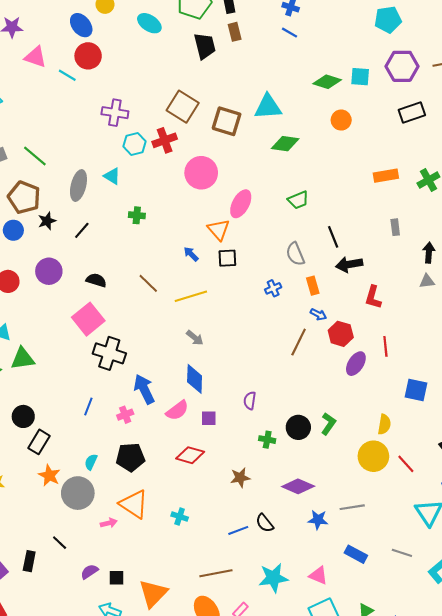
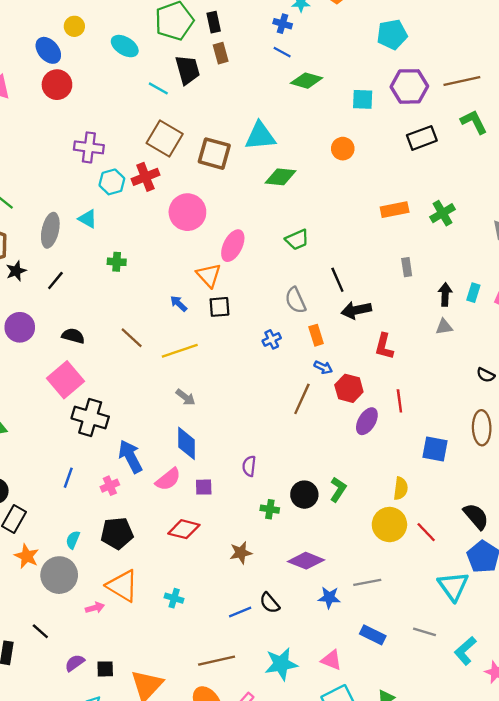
cyan line: (67, 75) -> (158, 88), moved
green diamond: (327, 82) -> (306, 81), moved

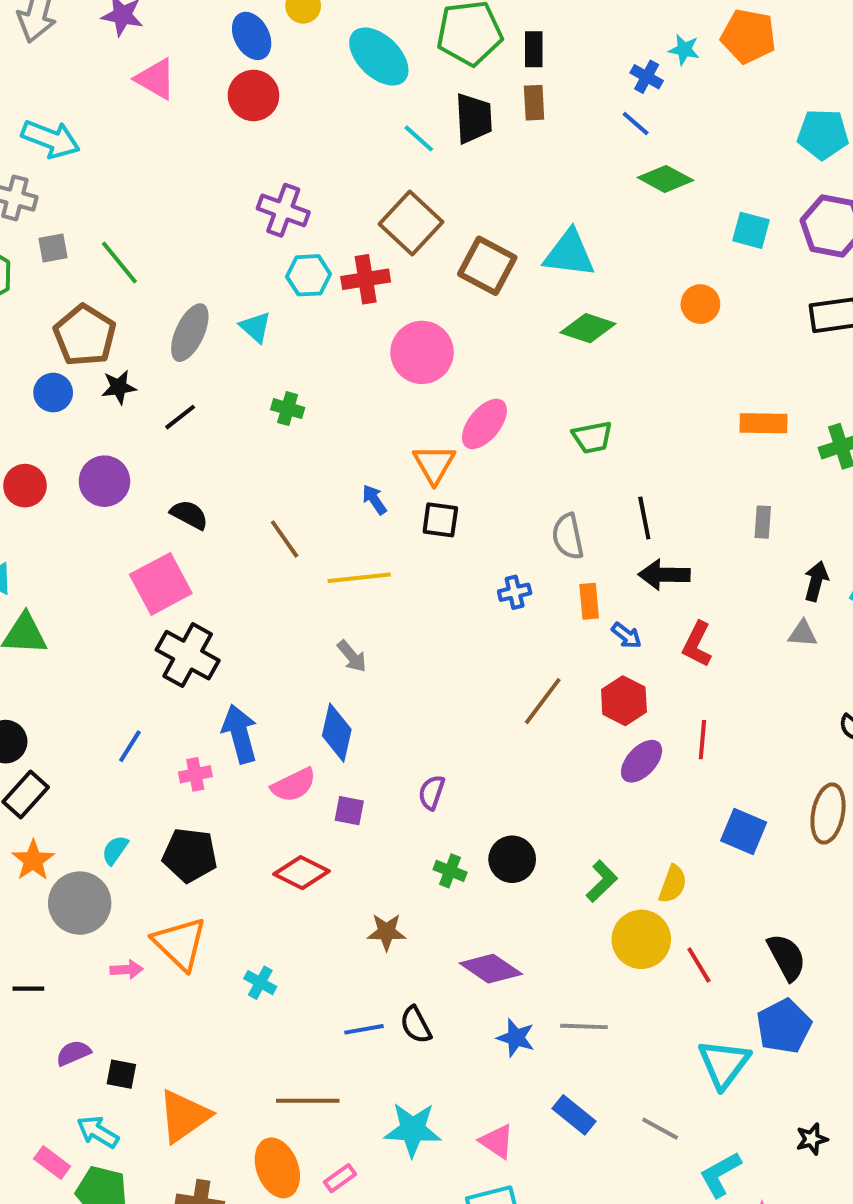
cyan ellipse: (125, 46) -> (379, 57), size x1.4
blue arrow: (323, 367) -> (626, 635), moved
green L-shape: (338, 490) -> (602, 881), moved
black line: (40, 631) -> (28, 989), turned -54

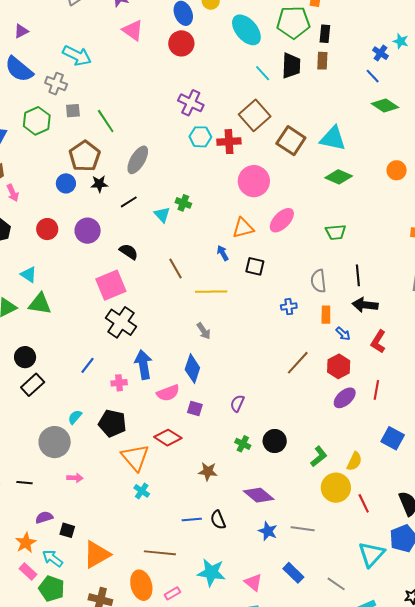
cyan triangle: (256, 327) -> (162, 215), moved
orange triangle: (434, 464) -> (243, 228), moved, turned 40
orange star: (33, 860) -> (26, 543), moved
orange triangle: (180, 944) -> (135, 457), moved

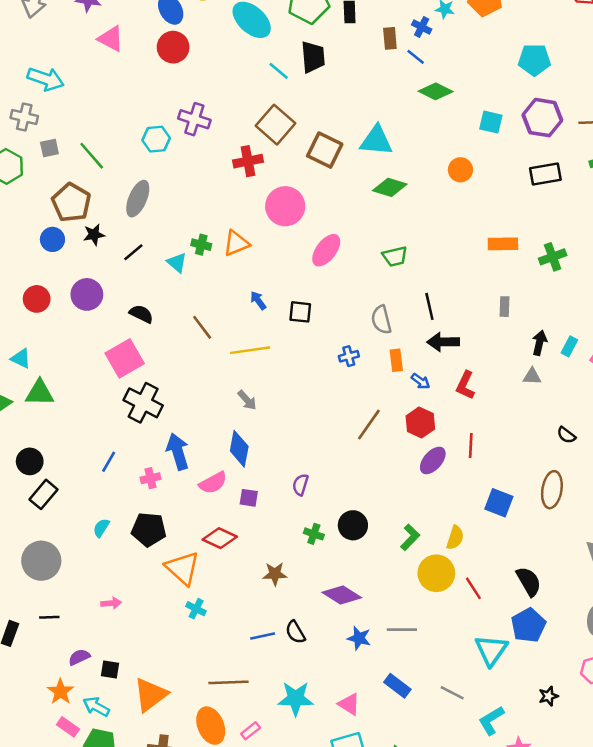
brown rectangle: (322, 61) -> (390, 38), moved
cyan hexagon: (200, 137) -> (156, 139), moved
orange triangle: (243, 228) -> (236, 243), moved
gray circle: (55, 442) -> (41, 561), moved

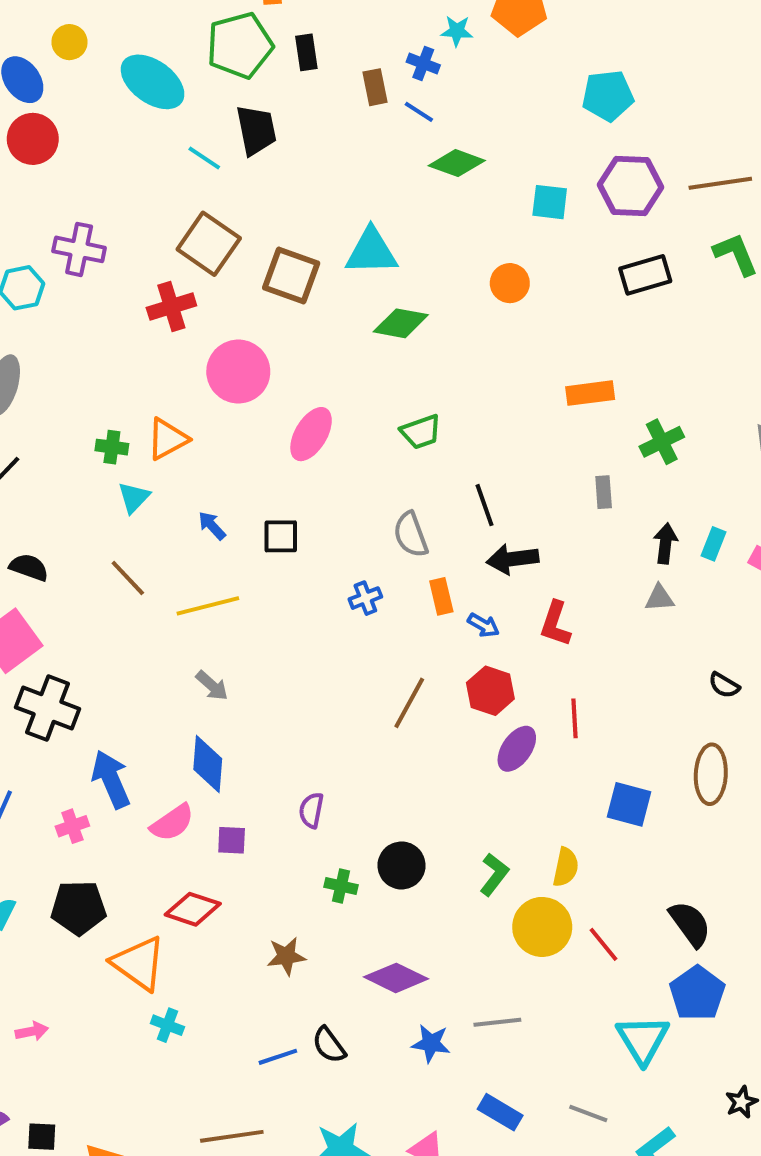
green cross: (553, 257) -> (662, 442), moved
cyan triangle: (177, 263) -> (134, 497), moved, turned 40

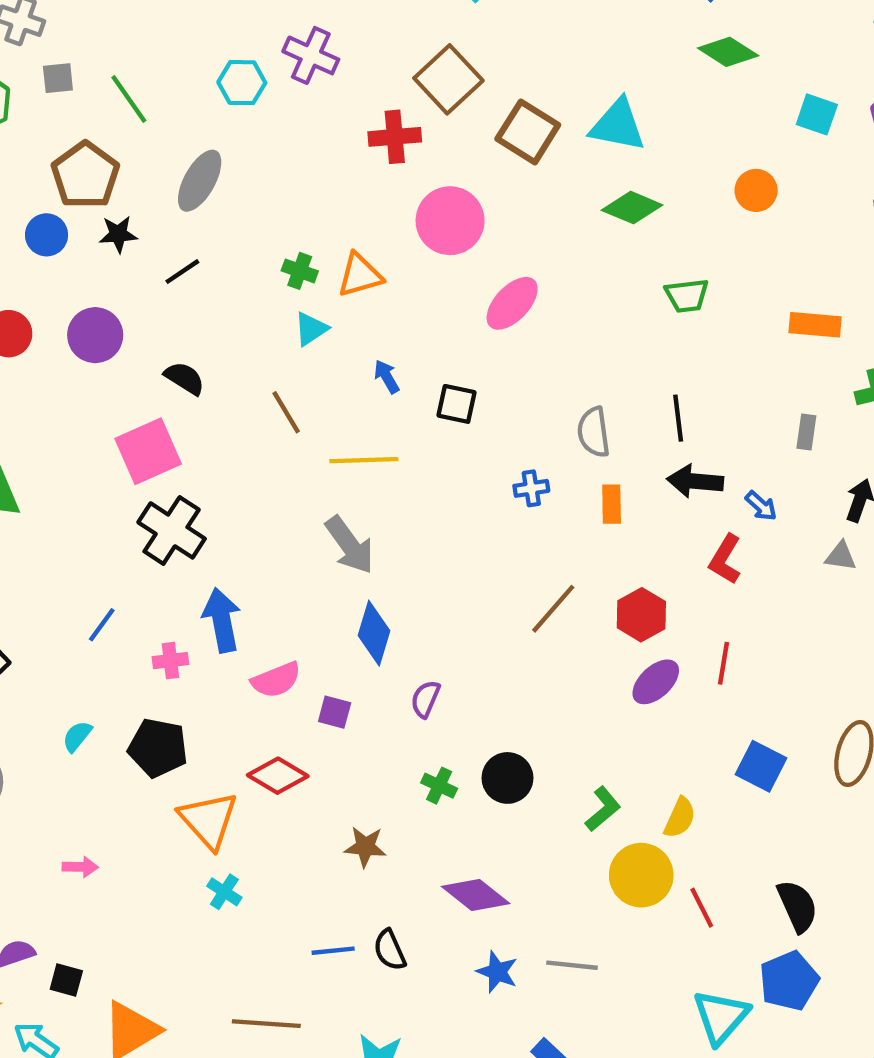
green trapezoid: (421, 432) -> (687, 296), moved
blue arrow: (483, 625) -> (761, 506), moved
gray arrow: (212, 686) -> (350, 545), size x1.6
blue diamond: (208, 764) -> (374, 633), moved

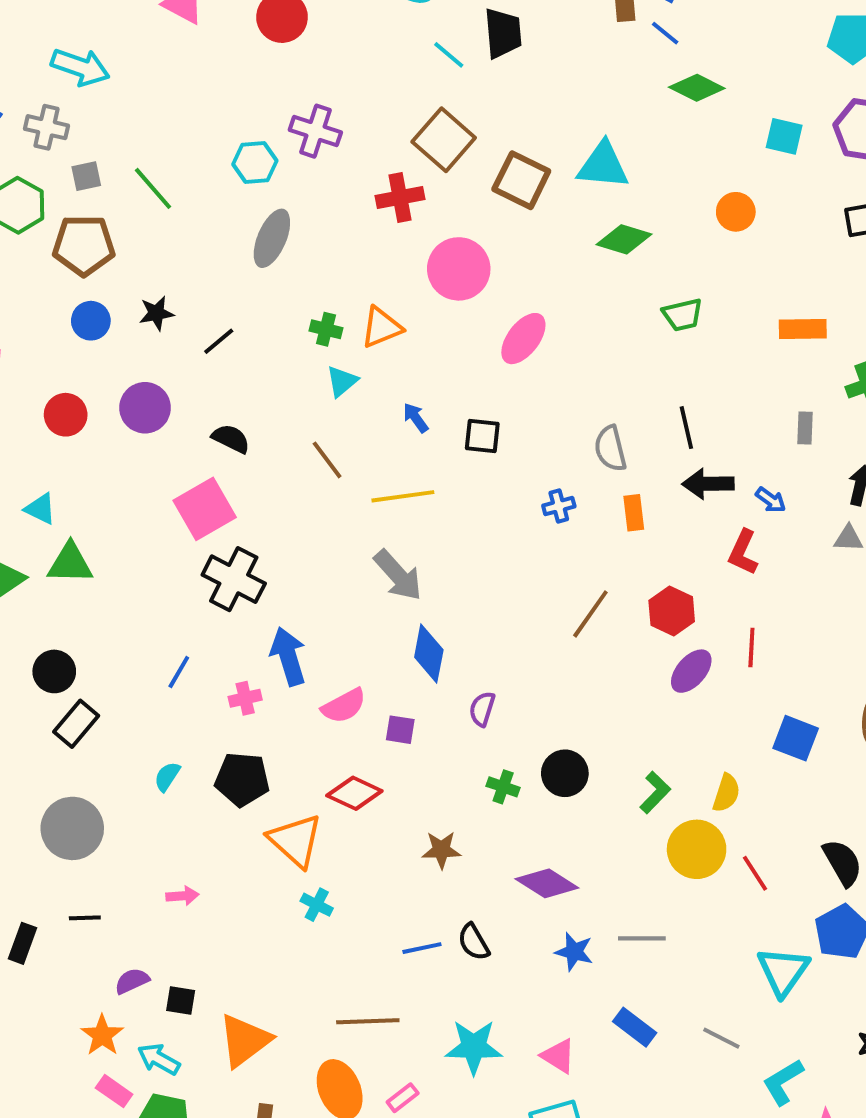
brown pentagon: (85, 175) -> (84, 245), moved, turned -30
gray ellipse: (200, 181) -> (272, 238), moved

